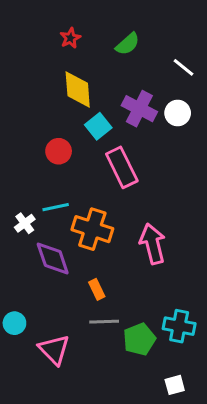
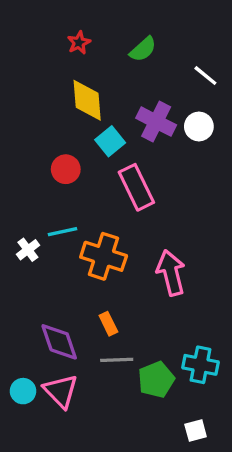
purple diamond: (53, 259) -> (59, 342), moved
cyan circle: (14, 323) -> (23, 391), moved

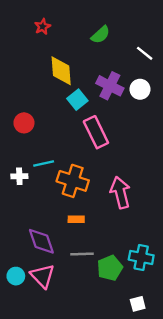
red star: (79, 43) -> (43, 27), moved
red circle: (66, 169) -> (24, 123), moved
white cross: (28, 250) -> (19, 176), turned 35
orange rectangle: (108, 324) -> (76, 219), moved, turned -63

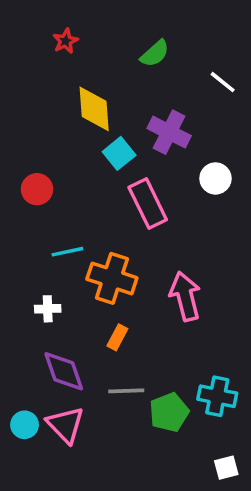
white circle: (140, 89) -> (215, 178), moved
white cross: (19, 176) -> (48, 309), moved
orange rectangle: (76, 219) -> (117, 337), turned -63
white square: (138, 304) -> (226, 468), moved

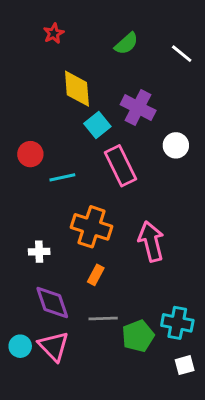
white line: (223, 82) -> (182, 54), moved
cyan line: (67, 252) -> (62, 177), moved
white square: (226, 468) -> (185, 365), moved

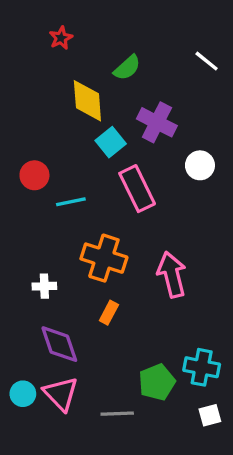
green semicircle: (126, 44) -> (127, 68), moved
gray line: (103, 319) -> (117, 414), moved

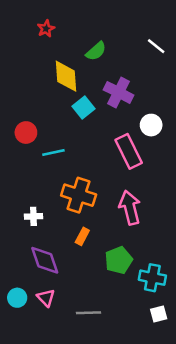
pink rectangle: (137, 189) -> (129, 151), moved
green pentagon: (157, 382) -> (119, 260), moved
pink triangle: (61, 394) -> (46, 298), size x0.7

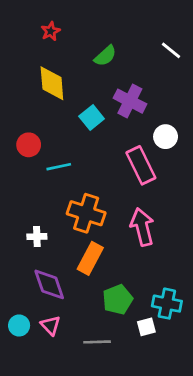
yellow diamond: (66, 76) -> (52, 83), moved
orange rectangle: (82, 236) -> (90, 258), size x1.6
green pentagon: (119, 260) -> (118, 299), moved
white square: (159, 314) -> (146, 327), moved

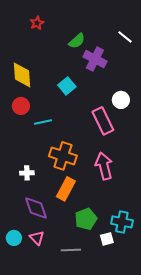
yellow diamond: (52, 83) -> (22, 75), moved
purple cross: (130, 101) -> (95, 59), moved

